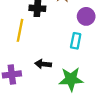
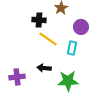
yellow line: (20, 30) -> (48, 39), moved, turned -66

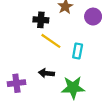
purple circle: (81, 27) -> (93, 17), moved

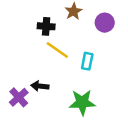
black arrow: (46, 73) -> (40, 86), moved
purple cross: (16, 83) -> (19, 97), turned -35

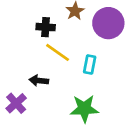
purple circle: (105, 23) -> (108, 23), size x1.5
black arrow: (40, 86) -> (39, 81), moved

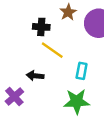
cyan rectangle: (90, 64) -> (82, 71), moved

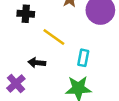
black cross: (41, 27) -> (26, 14), moved

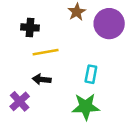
yellow line: (54, 37) -> (46, 52), moved, turned -45

